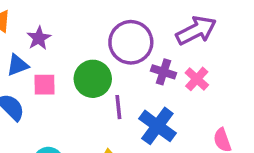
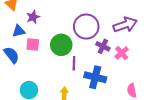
blue cross: (157, 126) -> (95, 77), turned -30

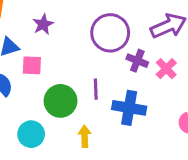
purple star: (33, 17) -> (43, 24), moved
green circle: (61, 45) -> (61, 101), moved

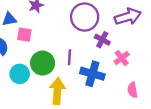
pink cross: (166, 69) -> (122, 58), moved
cyan circle: (31, 134) -> (20, 74), moved
yellow arrow: (85, 136) -> (57, 91), size x1.6

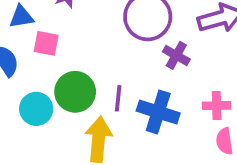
purple line: (69, 57) -> (118, 98), moved
pink cross: (122, 58) -> (217, 106), moved, turned 35

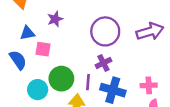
purple cross: (176, 55) -> (103, 63), moved, turned 35

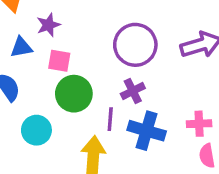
purple star: (55, 19) -> (48, 25), moved
pink square: (43, 49) -> (59, 61), moved
green circle: (61, 79) -> (74, 94), moved

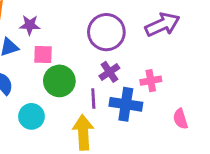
purple star: (48, 25) -> (30, 25), turned 30
pink cross: (199, 124) -> (151, 81), moved

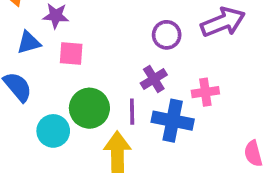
purple circle: (106, 32) -> (167, 35), moved, size x0.6
green circle: (59, 81) -> (89, 108), moved
pink semicircle: (180, 119) -> (253, 154), moved

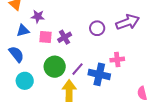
purple cross: (154, 79) -> (65, 37), moved
purple line: (132, 112) -> (78, 69), turned 40
cyan circle: (53, 131) -> (25, 81), moved

